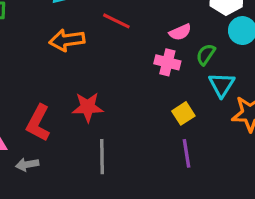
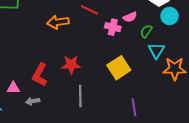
pink cross: (167, 62) -> (113, 27), moved
yellow square: (183, 113) -> (119, 68), moved, size x1.6
purple line: (187, 153) -> (134, 107), moved

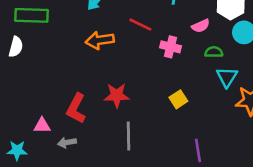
pink semicircle: (130, 17) -> (201, 26), moved
green semicircle: (146, 31) -> (214, 52), turned 56
yellow square: (119, 68) -> (178, 99), size x0.6

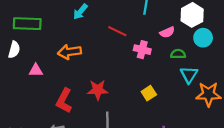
orange arrow: (100, 40) -> (69, 52), moved
pink triangle: (42, 126) -> (36, 70), moved

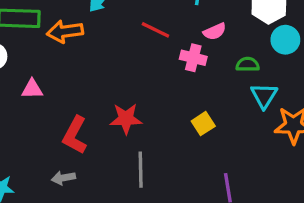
pink semicircle: (167, 32) -> (215, 31), moved
orange arrow: (69, 52) -> (65, 31), moved

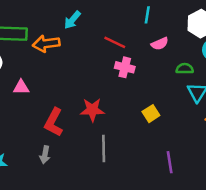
pink cross: (193, 58) -> (125, 67), moved
gray arrow: (63, 178) -> (45, 155), turned -70

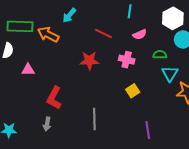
orange arrow: (46, 44) -> (48, 34), turned 35
pink cross: (125, 67) -> (127, 60), moved
red star: (92, 110) -> (89, 61), moved

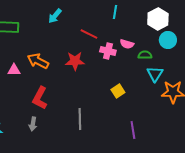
orange arrow: (48, 34) -> (38, 61), moved
pink semicircle: (140, 34) -> (127, 44), moved, turned 40
pink cross: (127, 60) -> (108, 51), moved

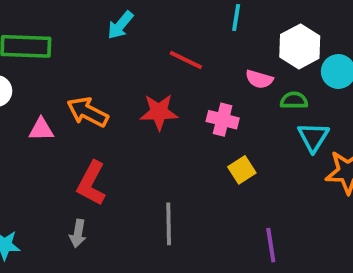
white hexagon: (158, 19) -> (300, 46), moved
pink cross: (108, 51) -> (223, 120), moved

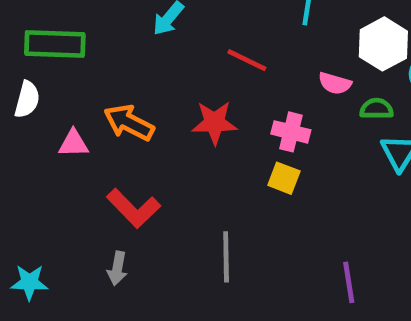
yellow square: (242, 170) -> (284, 178), moved, turned -36
red L-shape: (91, 183) -> (134, 208), turned -72

